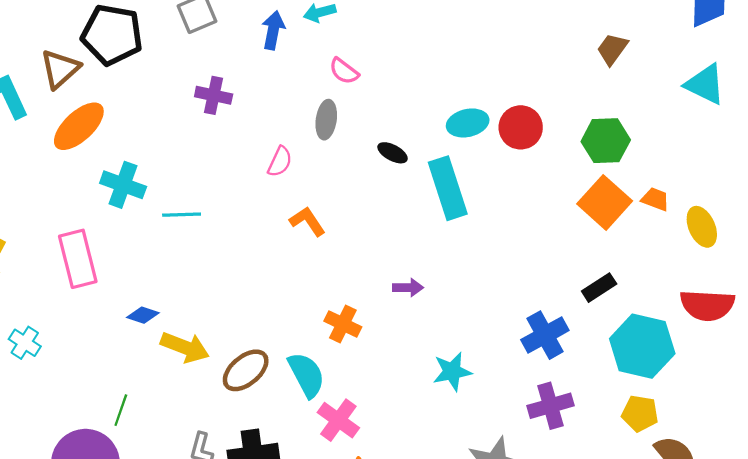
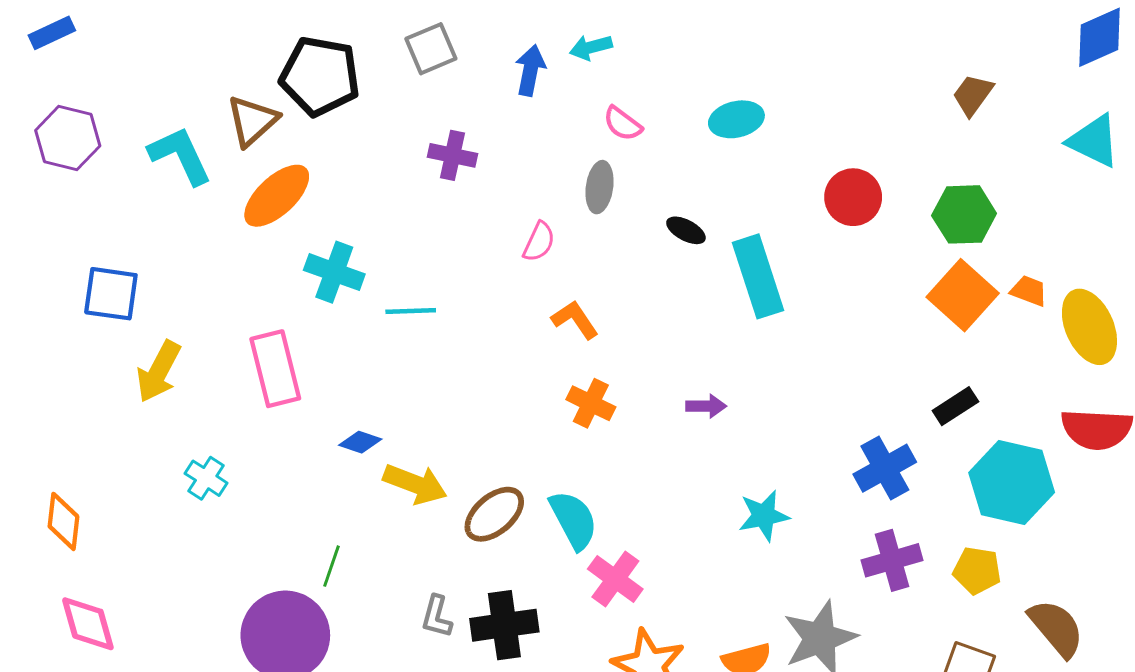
cyan ellipse: (468, 123) -> (736, 119), moved
yellow ellipse: (702, 227) -> (1089, 327), size x1.4
orange cross: (343, 324) -> (591, 403), moved
yellow pentagon: (640, 413) -> (977, 570), moved

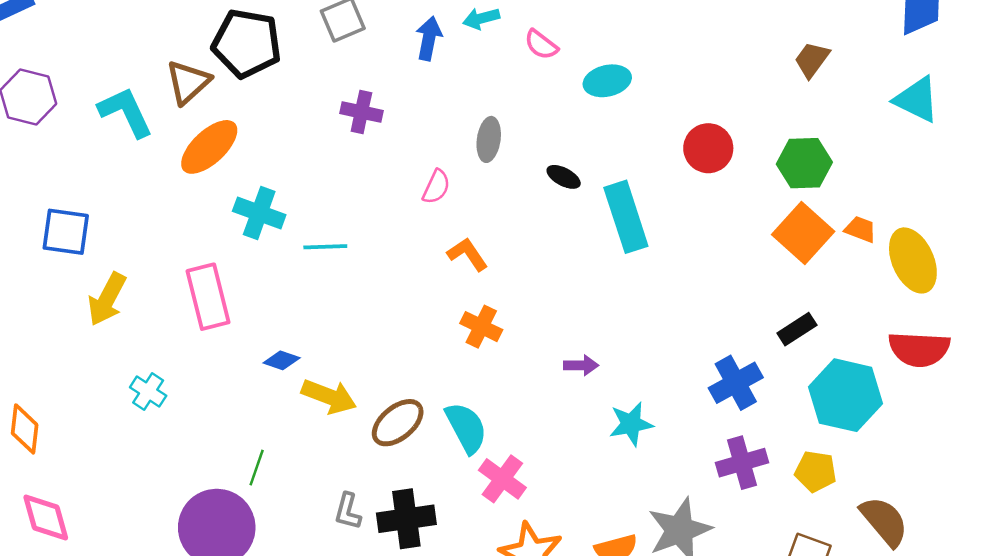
pink semicircle: (623, 124) -> (541, 45), moved
purple arrow: (706, 406) -> (581, 365), moved

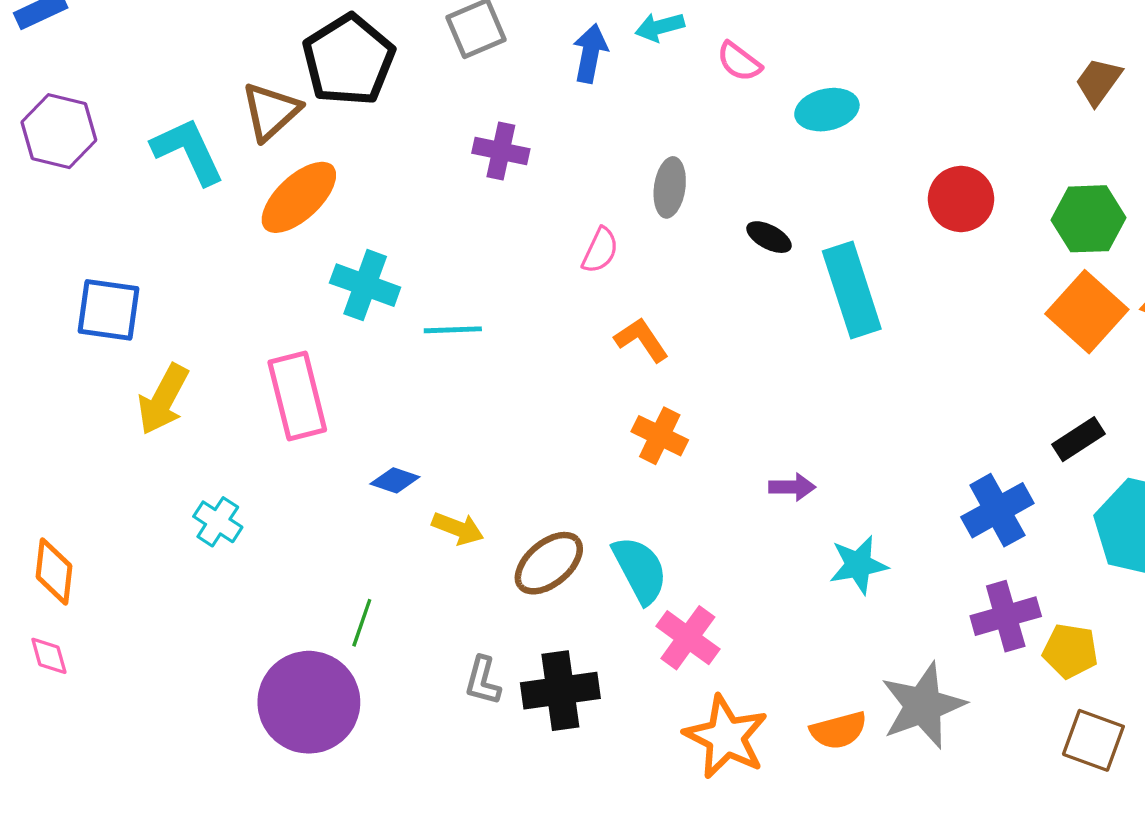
black pentagon: (247, 43) -> (349, 60), turned 30
yellow arrow: (329, 396) -> (458, 528), size x0.7
yellow pentagon: (816, 471) -> (1070, 651), moved
pink diamond: (46, 518) -> (49, 656), moved, size x0.6

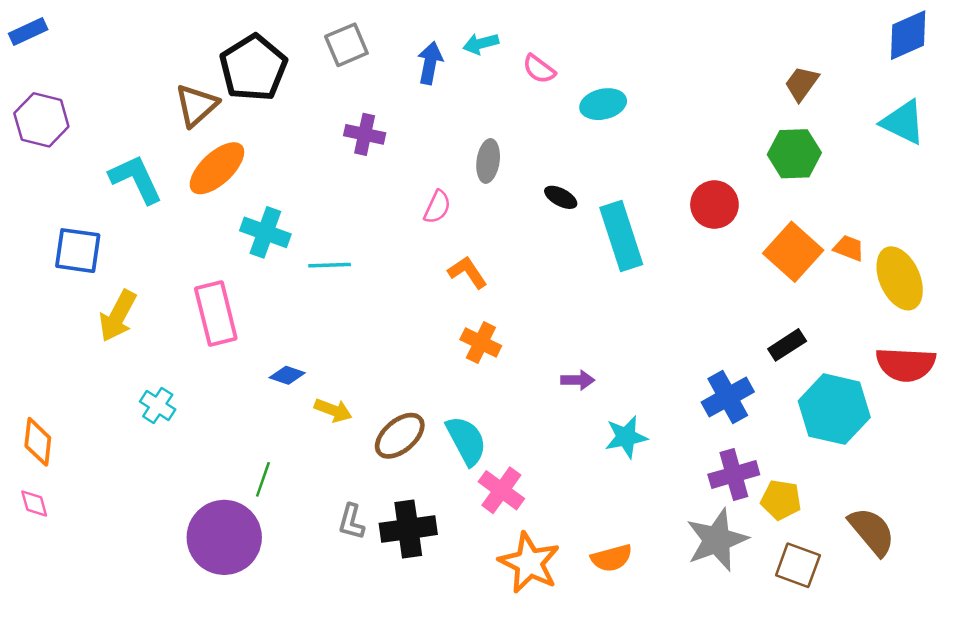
cyan L-shape: (188, 151) -> (136, 179), moved
red circle: (961, 199) -> (714, 205), moved
green hexagon: (1088, 219) -> (794, 154), moved
gray star: (923, 706) -> (717, 540), moved

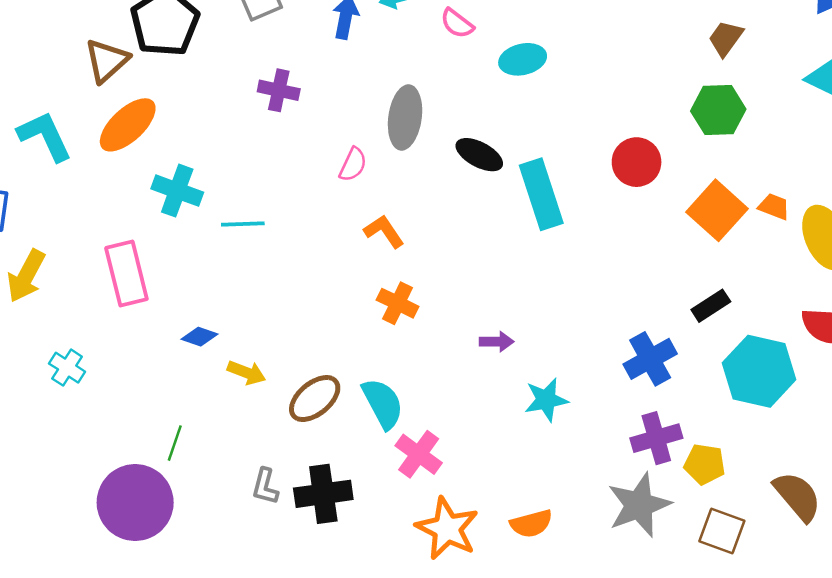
gray ellipse: (488, 161) -> (405, 117), size x1.4
black ellipse: (561, 197) -> (479, 155), size x1.4

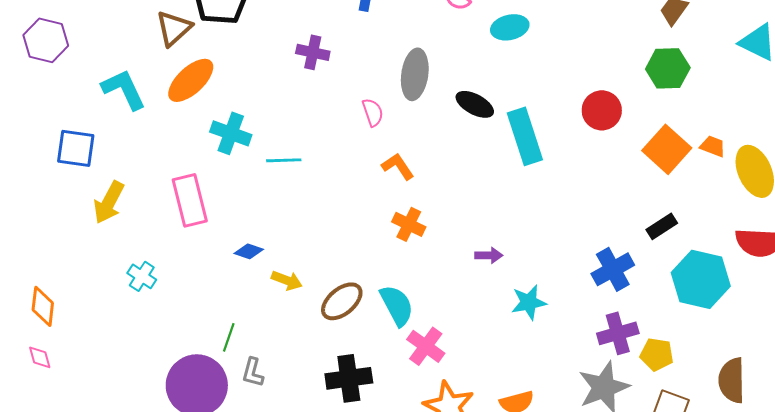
pink semicircle: (353, 165) -> (373, 112), turned -44
gray L-shape: (265, 486) -> (253, 372), moved
brown semicircle: (797, 496) -> (732, 380), turned -141

